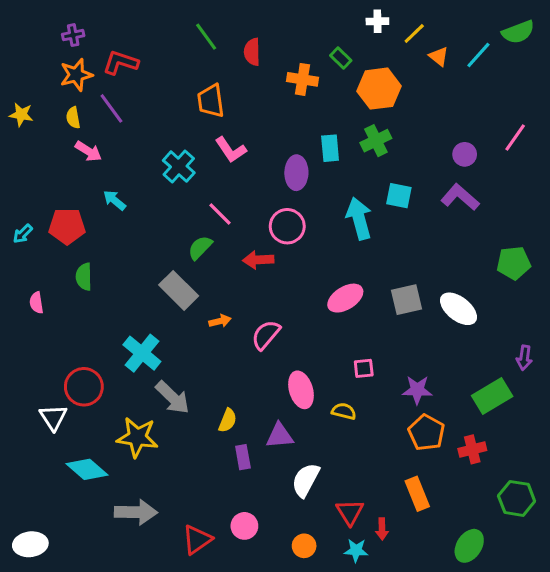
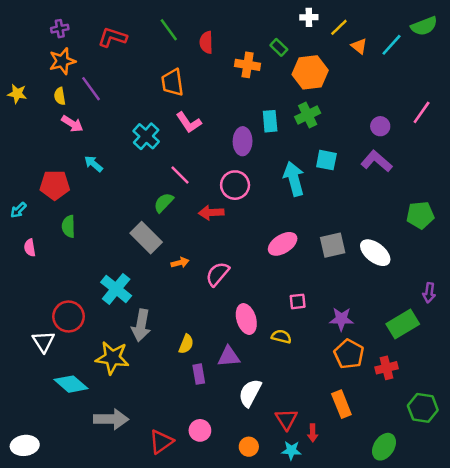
red L-shape: (121, 63) -> (112, 37), moved
cyan arrow: (23, 234) -> (18, 210), moved
gray arrow: (173, 397) -> (141, 325), turned 56

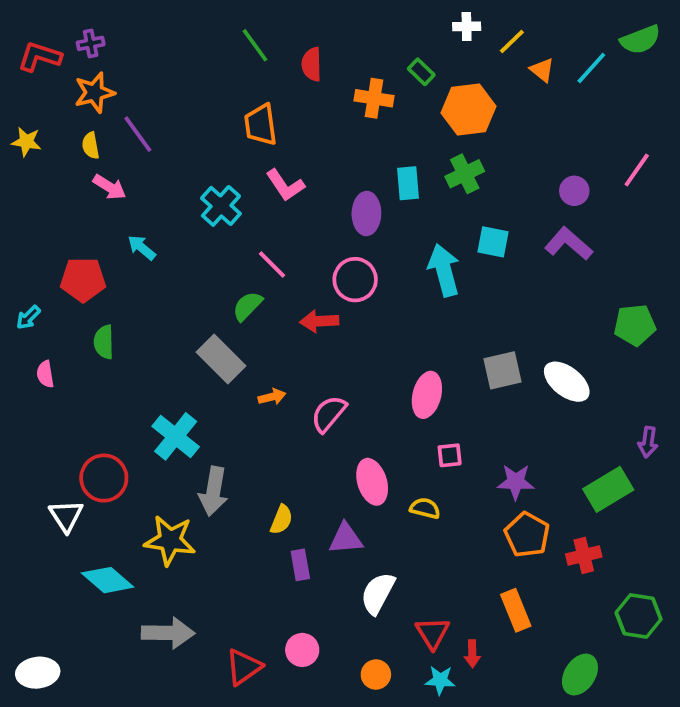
red L-shape: (112, 37) -> (40, 57), moved
pink ellipse: (283, 244) -> (427, 395), moved, turned -44

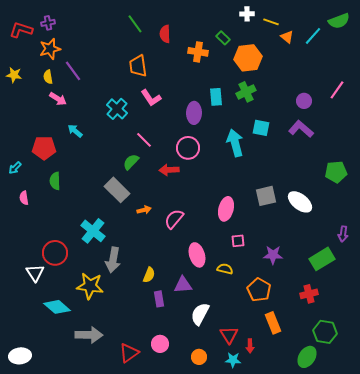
yellow line: (512, 42) -> (271, 22), turned 63
orange pentagon: (527, 535) -> (259, 290), moved
green hexagon: (639, 616) -> (325, 332), moved

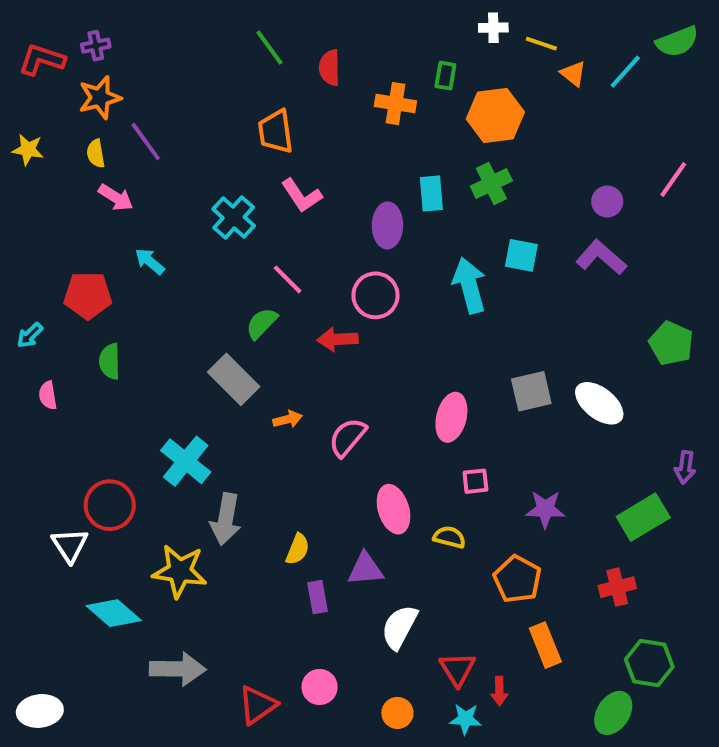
green rectangle: (223, 38) -> (445, 76), turned 56
green pentagon: (336, 172) -> (671, 343), turned 30

